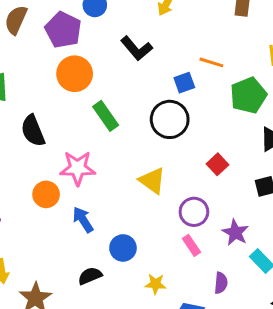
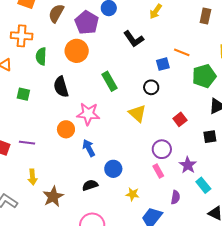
orange circle: (75, 74) -> (77, 51), moved
black circle: (170, 119) -> (151, 87), size x0.6
yellow triangle: (152, 181) -> (137, 113), moved

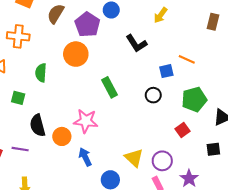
green semicircle: (41, 56) -> (41, 73), moved
green pentagon: (204, 76) -> (194, 99), moved
black semicircle: (61, 87) -> (38, 125), moved
yellow triangle: (137, 113) -> (134, 158), moved

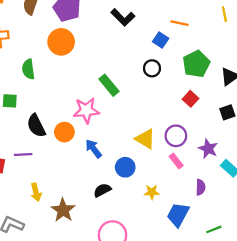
blue square: (166, 71) -> (161, 40), turned -32
green rectangle: (109, 87) -> (109, 85), moved

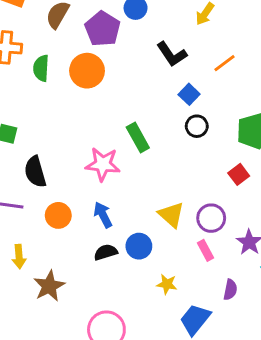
orange line: (180, 23) -> (224, 63), moved, turned -60
blue square: (161, 40) -> (189, 94), moved
green semicircle: (28, 69) -> (41, 68), moved
orange circle: (64, 132) -> (58, 215), moved
black semicircle: (102, 190) -> (106, 252), moved

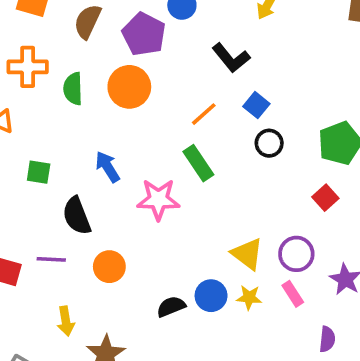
orange line: (224, 63) -> (204, 114), moved
blue arrow: (103, 215) -> (108, 167), moved
yellow star: (167, 284) -> (249, 297), moved

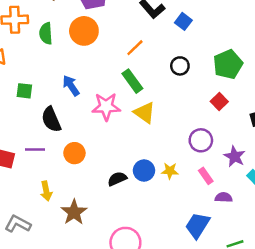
blue square: (256, 105) -> (183, 21), moved
yellow triangle: (247, 254) -> (145, 113), moved
pink rectangle: (293, 294) -> (206, 176), moved
purple semicircle: (327, 339) -> (224, 197), turned -91

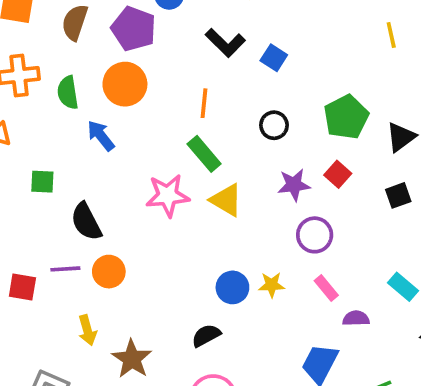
orange line: (135, 48) -> (204, 103), turned -36
blue arrow: (71, 86) -> (101, 136), moved
orange circle: (74, 153) -> (109, 272), moved
purple star: (235, 156) -> (294, 185), moved, turned -30
black semicircle: (117, 179) -> (206, 335), moved

